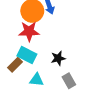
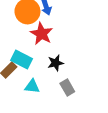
red star: (29, 31) -> (41, 34), moved, turned 30

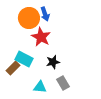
cyan triangle: (32, 86) -> (40, 87), moved

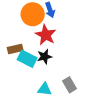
black star: (53, 62) -> (45, 57), moved
brown rectangle: (13, 68) -> (15, 49), moved, turned 32

